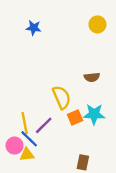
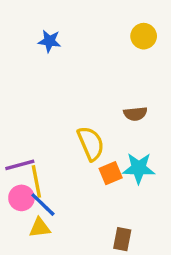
purple line: (44, 125) -> (20, 165), moved, turned 30
pink circle: (15, 146) -> (21, 198), moved

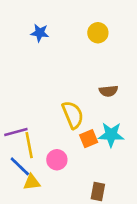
yellow circle: (144, 36) -> (98, 33), moved
pink circle: (21, 198) -> (57, 160), moved
blue line: (43, 205) -> (20, 166), moved

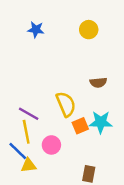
purple line: (16, 132) -> (29, 114), moved, turned 45

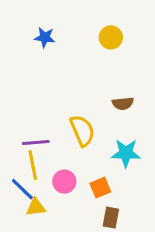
purple line: (29, 114) -> (36, 143), turned -35
orange square: (80, 126) -> (100, 188), moved

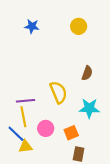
brown semicircle: (123, 103) -> (87, 73), turned -64

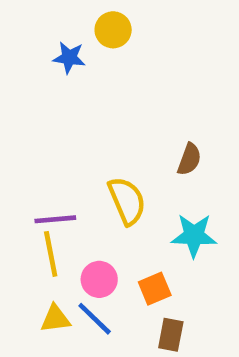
yellow circle: (79, 26) -> (113, 30), moved
blue line: (16, 134) -> (95, 319), moved

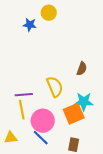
pink circle: (99, 279) -> (43, 121), size x1.5
orange square: (155, 289) -> (74, 114), moved, size x1.5
yellow triangle: (55, 319) -> (11, 138), moved

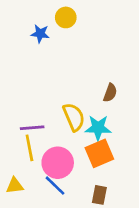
cyan star: (84, 102) -> (98, 128), moved

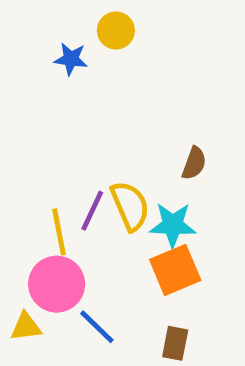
purple line: (32, 128) -> (92, 211), moved, turned -60
yellow line: (29, 148) -> (59, 232), moved
pink circle: (58, 163) -> (57, 284), moved

